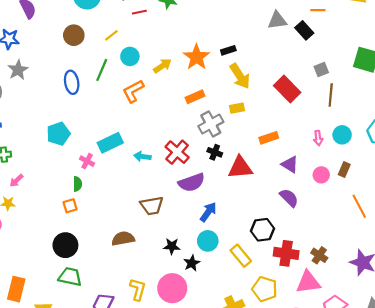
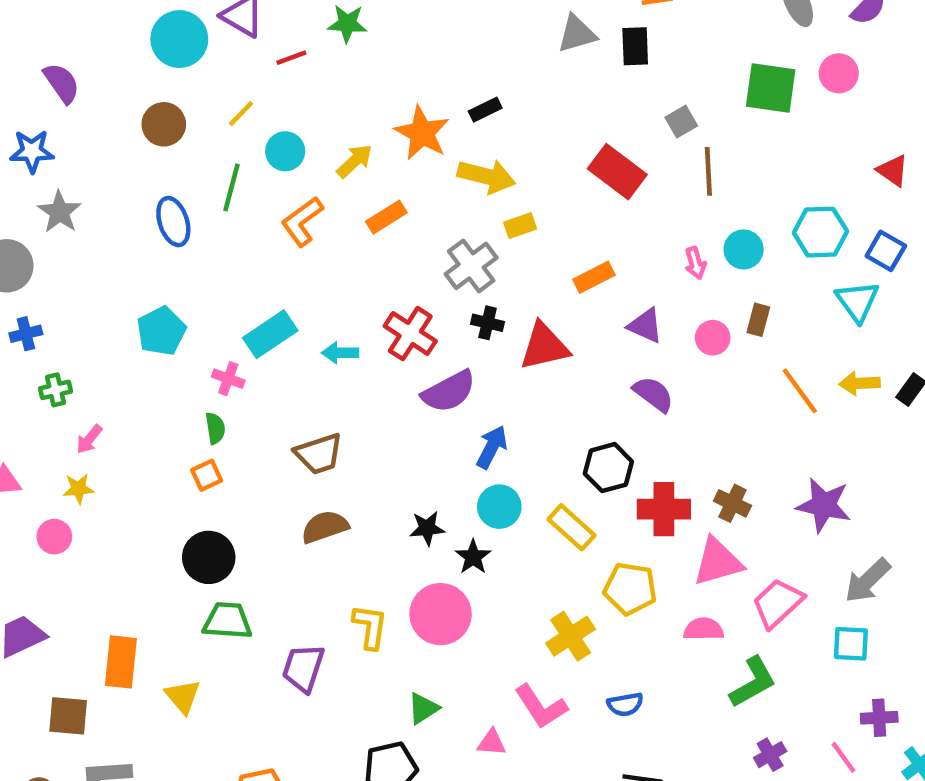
black rectangle: (304, 30) -> (635, 46), turned 48
yellow arrow: (240, 76) -> (486, 176), moved, turned -35
orange rectangle: (195, 97) -> (386, 217), moved
brown trapezoid: (152, 206) -> (319, 454), moved

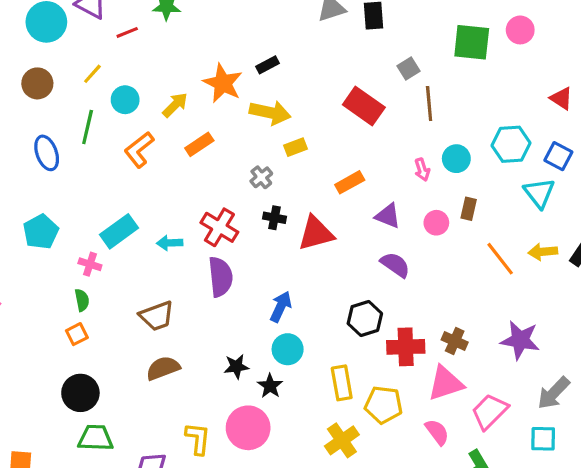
gray cross: (471, 266) -> (261, 177), size x0.6
purple semicircle: (449, 392) -> (221, 277), moved, turned -66
yellow rectangle: (571, 527) -> (342, 383), moved, turned 40
pink semicircle: (703, 629) -> (437, 432), turned 56

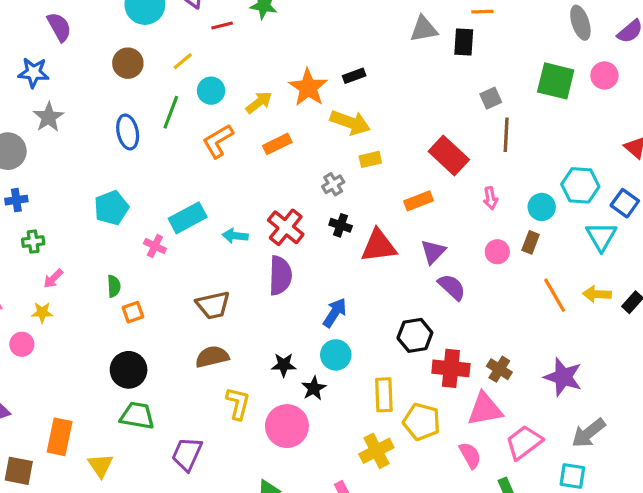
red rectangle: (364, 106) -> (449, 155), moved
cyan circle: (456, 159) -> (542, 207), moved
purple triangle: (388, 216) -> (433, 252), moved, turned 44
green semicircle: (82, 300) -> (114, 286), moved
yellow L-shape: (198, 439) -> (238, 403), moved

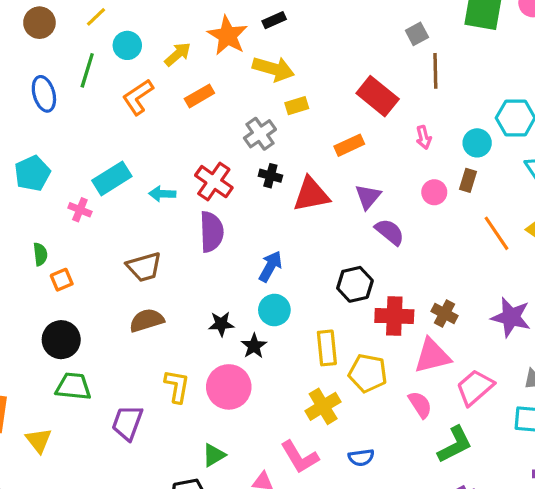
gray cross: (333, 184) -> (260, 134), size x1.4
yellow L-shape: (238, 403) -> (177, 386), moved

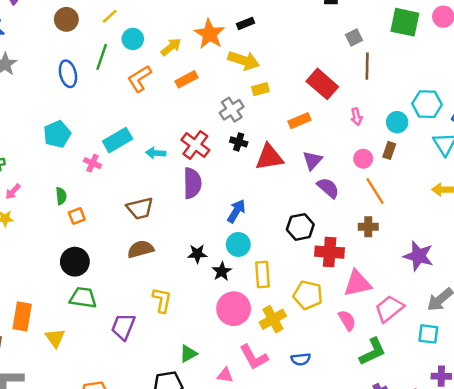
orange line: (497, 233) -> (375, 191), moved
brown cross: (444, 314) -> (368, 227), moved, turned -30
yellow rectangle: (327, 348) -> (263, 275), moved
pink circle: (229, 387) -> (234, 309), moved

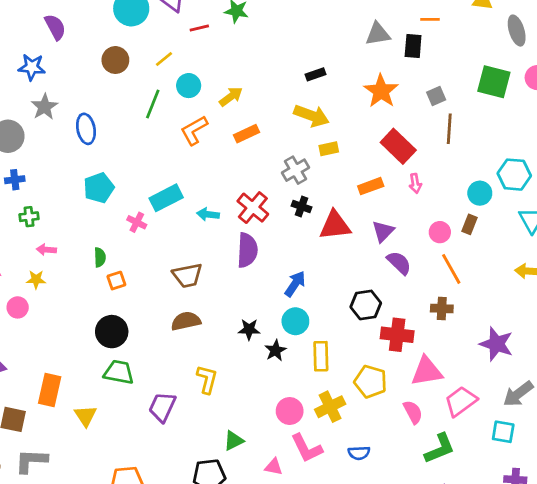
orange star: (209, 34) -> (381, 91), moved
blue ellipse: (68, 74) -> (86, 129), moved
pink arrow: (356, 117) -> (415, 183), moved
pink arrow: (13, 192) -> (46, 250), turned 49
pink circle: (234, 309) -> (290, 411), moved, size x0.7

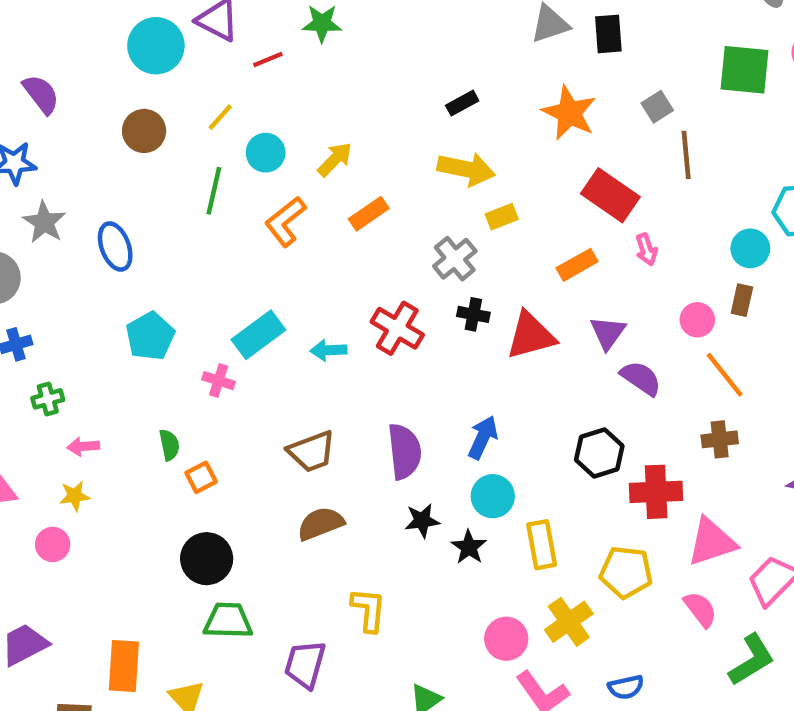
purple semicircle: (247, 250) -> (404, 451), moved

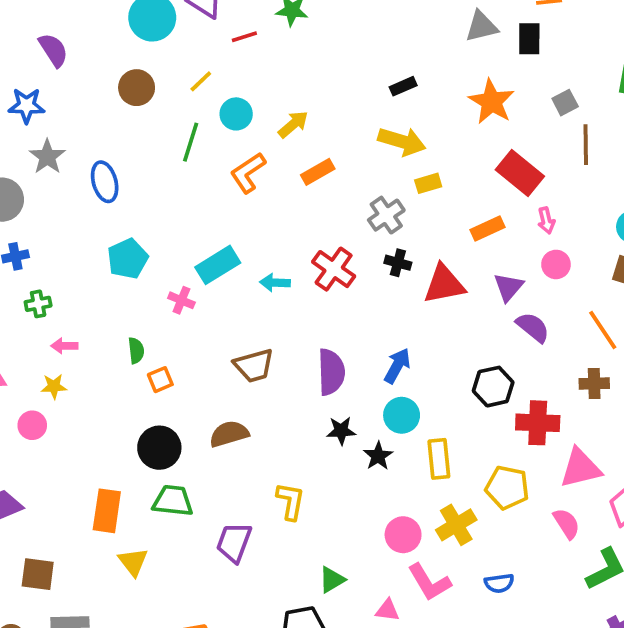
pink circle: (697, 320) -> (556, 264), moved
brown semicircle: (321, 524) -> (229, 434), moved
orange rectangle: (124, 666) -> (107, 511), moved

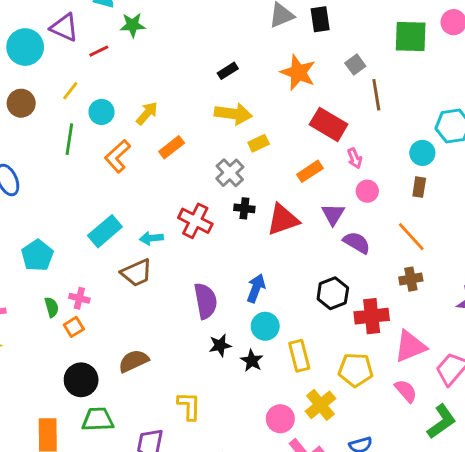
cyan pentagon: (128, 259) -> (37, 255), moved
pink cross: (181, 300) -> (79, 298), moved
brown trapezoid: (254, 366) -> (137, 273), moved

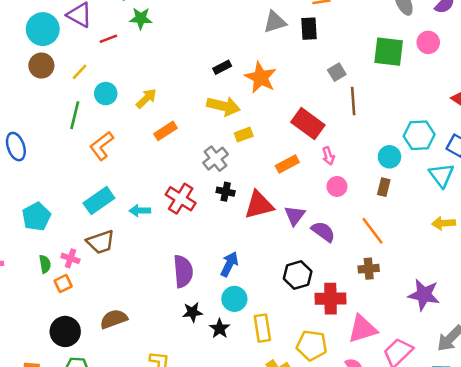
orange star: (298, 72) -> (260, 78), moved
brown circle: (21, 103) -> (41, 66), moved
orange L-shape: (117, 156) -> (102, 146), moved
purple triangle: (333, 214) -> (295, 215), moved
brown trapezoid: (137, 273) -> (101, 242), moved

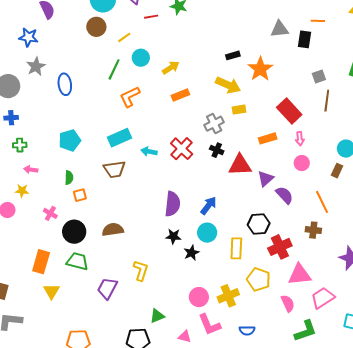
pink cross: (70, 258) -> (50, 213), moved
red cross: (331, 299) -> (280, 247), turned -35
yellow rectangle: (262, 328) -> (236, 248), moved

